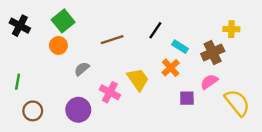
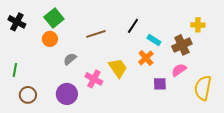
yellow semicircle: (237, 103) -> (203, 88), turned -130

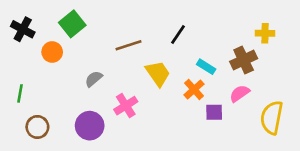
orange circle: (50, 39) -> (52, 52), moved
cyan rectangle: (154, 40) -> (206, 67), moved
orange cross: (146, 58) -> (194, 89), moved
yellow trapezoid: (118, 68) -> (158, 73), moved
pink cross: (94, 79) -> (126, 106), turned 30

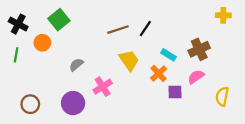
yellow cross: (265, 33) -> (223, 15), moved
brown line: (128, 45) -> (118, 30), moved
green line: (20, 93) -> (16, 55), moved
yellow semicircle: (272, 118) -> (222, 96), size x0.7

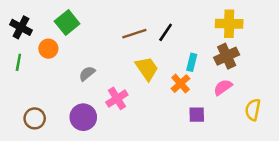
yellow cross: (223, 15) -> (229, 24), moved, size x1.5
cyan rectangle: (168, 55) -> (192, 62), turned 72
purple square: (175, 92) -> (197, 115), moved

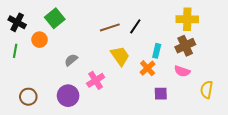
pink semicircle: (223, 87) -> (182, 71), turned -126

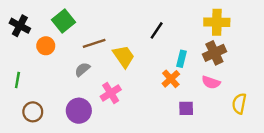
brown line: (110, 27) -> (94, 43), moved
green line: (15, 51) -> (17, 80), moved
yellow trapezoid: (120, 56) -> (124, 56), moved

